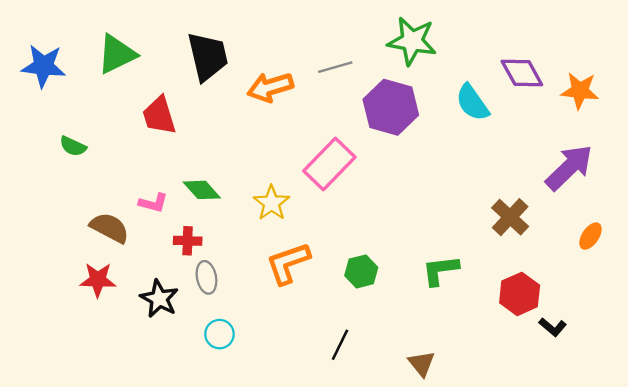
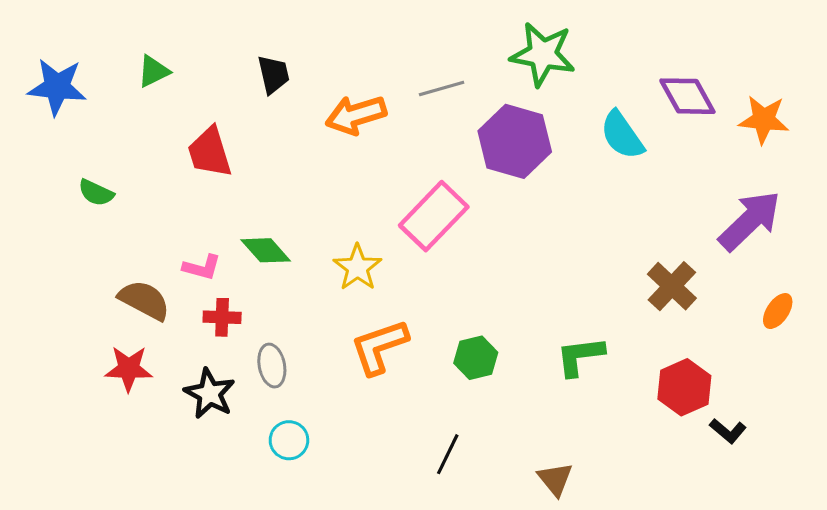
green triangle: (117, 54) -> (154, 71), size x0.6
black trapezoid: (208, 56) -> (273, 74), size x0.6
red cross: (188, 241) -> (222, 317), moved

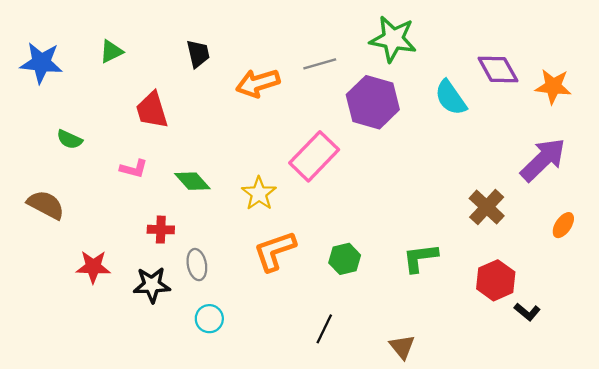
pink L-shape: (202, 267) -> (134, 169), moved
brown semicircle: (144, 300) -> (46, 205), moved
black star: (210, 394) -> (152, 285), turned -30

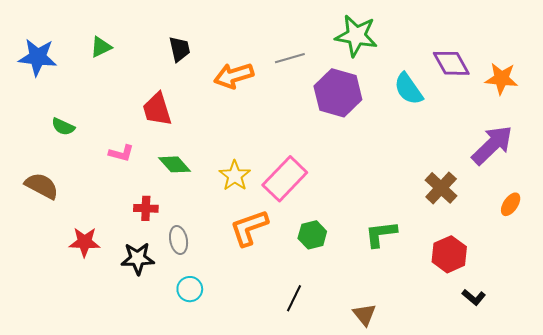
red trapezoid: (152, 110) -> (157, 109), moved
pink rectangle: (314, 156) -> (285, 179), moved
black L-shape: (527, 312) -> (474, 297), moved

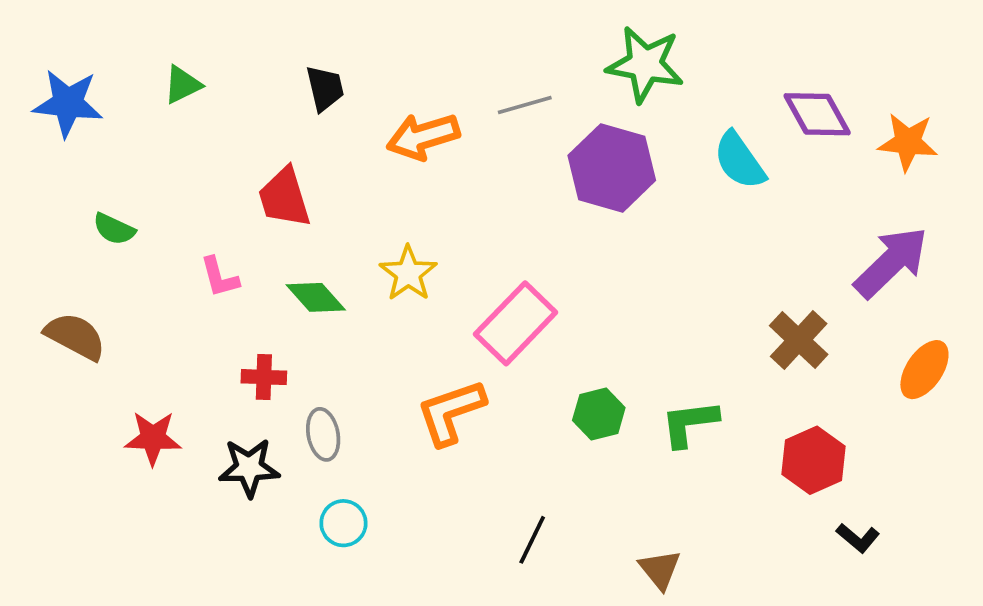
pink L-shape: (121, 153) -> (220, 277), turned 60
yellow star: (235, 176) -> (408, 273), moved
orange ellipse: (511, 204) -> (924, 370), size x1.4
green hexagon: (312, 235) -> (599, 414), moved

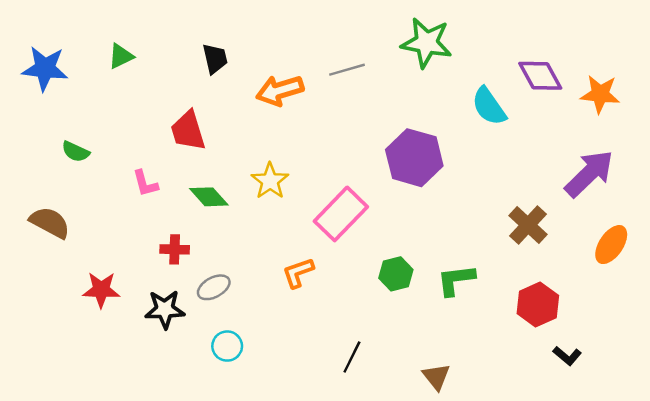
purple hexagon: (612, 168) -> (414, 158), moved
orange L-shape: (451, 412) -> (298, 273), size x0.7
gray ellipse: (323, 434) -> (214, 287), turned 72

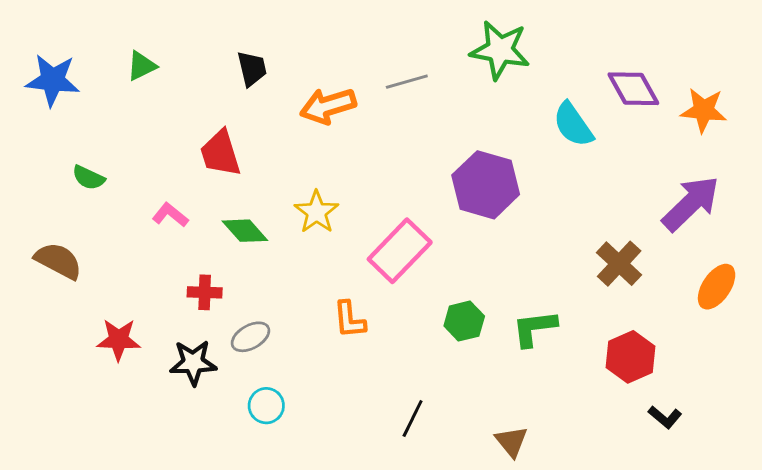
pink L-shape: (145, 183) -> (170, 215), turned 144
orange L-shape: (298, 273) -> (349, 320), turned -76

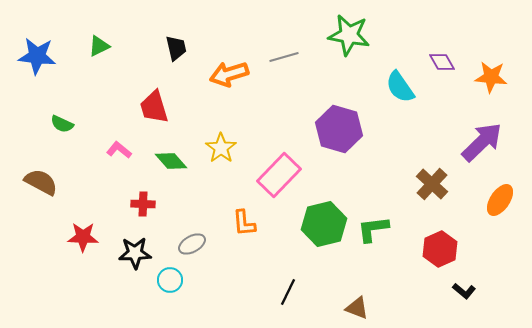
purple diamond: (633, 89) -> (442, 62), size x0.7
green hexagon: (464, 321) -> (324, 224), size x1.6
gray ellipse: (251, 337) -> (192, 244), moved
cyan circle: (266, 406) -> (170, 280), moved
brown triangle: (511, 441) -> (357, 308), turned -30

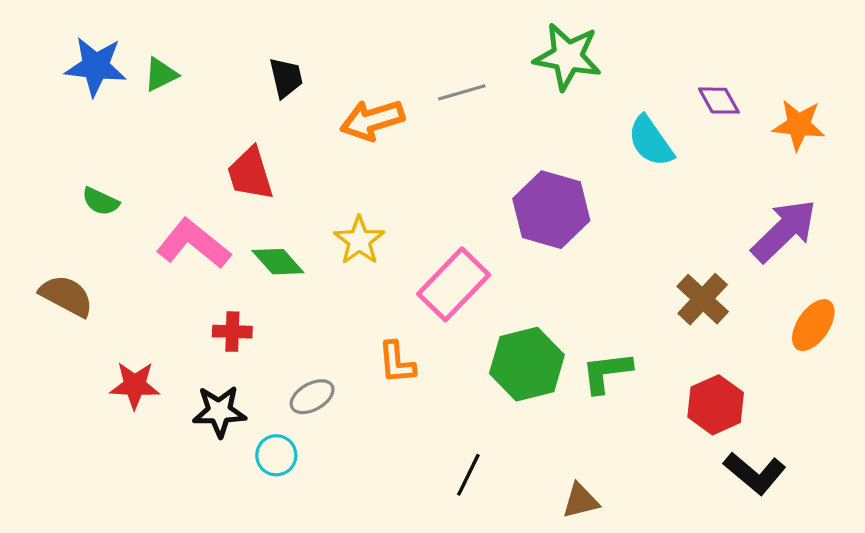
blue star: (37, 56) -> (96, 66), moved
pink L-shape: (119, 150) -> (193, 244), size x1.8
black L-shape: (464, 291) -> (755, 473), size x1.6
brown triangle: (357, 308) -> (581, 501), turned -35

